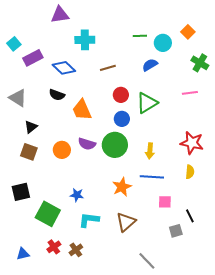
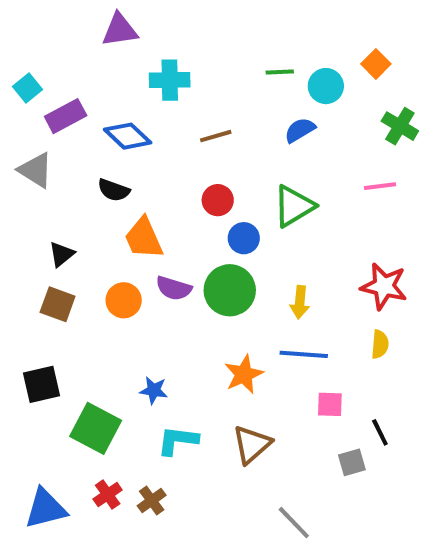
red circle: (121, 95) -> (218, 200), moved
gray triangle: (18, 98) -> (36, 170), moved
orange trapezoid: (82, 110) -> (144, 238), moved
blue triangle: (23, 254) -> (46, 509), size x1.6

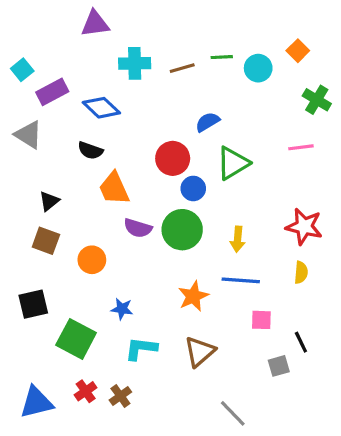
blue semicircle: (300, 130) -> (208, 122), moved
brown line: (216, 136) -> (182, 68), moved
red circle: (218, 200) -> (173, 158), size x1.4
orange circle: (124, 300) -> (92, 260), moved

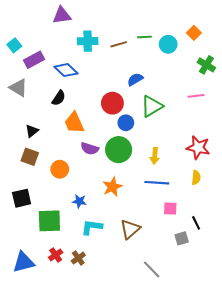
black semicircle: (90, 150) -> (59, 98), turned -77
orange star: (193, 296) -> (112, 187), moved
green square: (76, 339) -> (49, 221), turned -30

